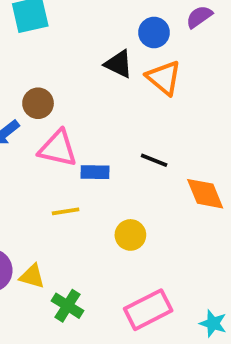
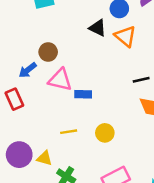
black line: (154, 160) -> (141, 80), moved, turned -35
yellow line: (66, 211) -> (69, 132), moved

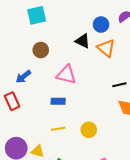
brown circle: (48, 52) -> (41, 50), moved
pink triangle: (60, 80) -> (66, 75), moved
blue rectangle: (83, 94) -> (58, 101), moved

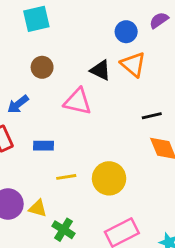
black triangle: (83, 41) -> (100, 70), moved
blue rectangle: (58, 101) -> (44, 146), moved
yellow circle: (89, 130) -> (109, 178), size x1.5

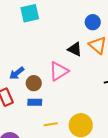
brown circle: (42, 67) -> (34, 83), moved
pink triangle: (78, 101) -> (59, 71), turned -45

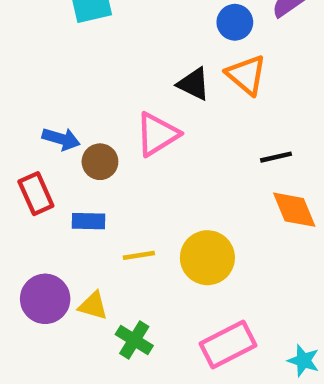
blue arrow: (17, 73) -> (61, 139), turned -126
blue rectangle: (35, 102) -> (89, 221), moved

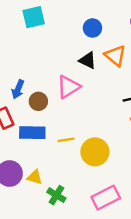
blue circle: (235, 22) -> (92, 28), moved
blue arrow: (61, 139) -> (18, 89), turned 96
blue rectangle: (89, 221) -> (32, 133), size x1.5
yellow line: (139, 255) -> (66, 140), moved

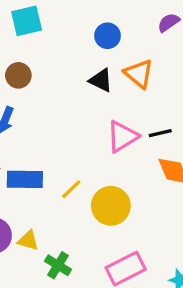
pink triangle: (68, 87) -> (122, 136), moved
brown circle: (38, 101) -> (18, 75), moved
yellow line: (66, 140) -> (71, 189), turned -35

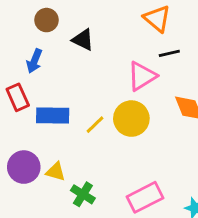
black triangle: (101, 80) -> (83, 40), moved
black line: (160, 133) -> (169, 53), moved
yellow circle: (111, 206) -> (131, 119), moved

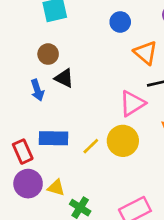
black triangle: (83, 40) -> (64, 78), moved
blue arrow: (34, 61) -> (37, 90), turned -40
red rectangle: (18, 97) -> (23, 152), moved

